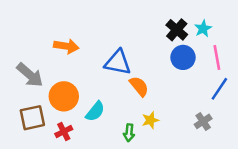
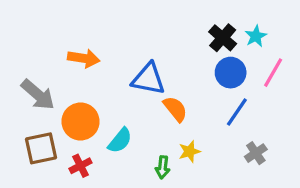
pink line: (217, 57) -> (273, 73), turned 40
blue line: (219, 89) -> (237, 112), moved

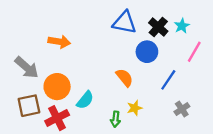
blue circle: (231, 73) -> (147, 52), moved
blue triangle: (148, 79) -> (124, 22), moved
red cross: (81, 166) -> (57, 118), size x1.5

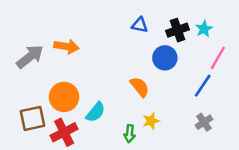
blue triangle: (124, 22) -> (140, 25), size x0.6
black cross: (158, 27) -> (178, 30), turned 30
gray arrow: (27, 67) -> (30, 57), moved, turned -80
blue line: (168, 80) -> (203, 86), moved

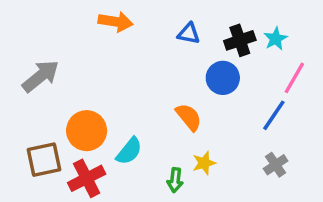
orange arrow: (67, 47) -> (116, 22), moved

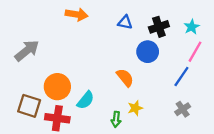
cyan star: (276, 39) -> (192, 27), moved
brown square: (44, 160) -> (29, 106), turned 30
red cross: (87, 178) -> (57, 118), turned 35

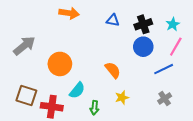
blue circle: (148, 52) -> (143, 47), moved
blue line: (181, 76) -> (164, 69), turned 30
orange circle: (57, 87) -> (60, 64), moved
green arrow: (116, 119) -> (94, 108), moved

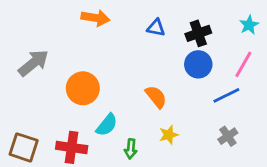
cyan star: (173, 24) -> (249, 25), moved
brown square: (26, 95) -> (24, 147), moved

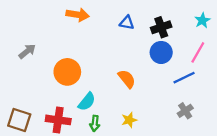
gray arrow: (34, 63) -> (27, 51), size x0.7
yellow star: (169, 135) -> (129, 120), moved
green arrow: (131, 149) -> (95, 123), moved

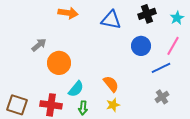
blue triangle: (127, 23) -> (111, 20), size x1.5
black cross: (161, 27) -> (147, 14), moved
gray arrow: (27, 51) -> (39, 45), moved
orange semicircle: (127, 79) -> (111, 84), moved

